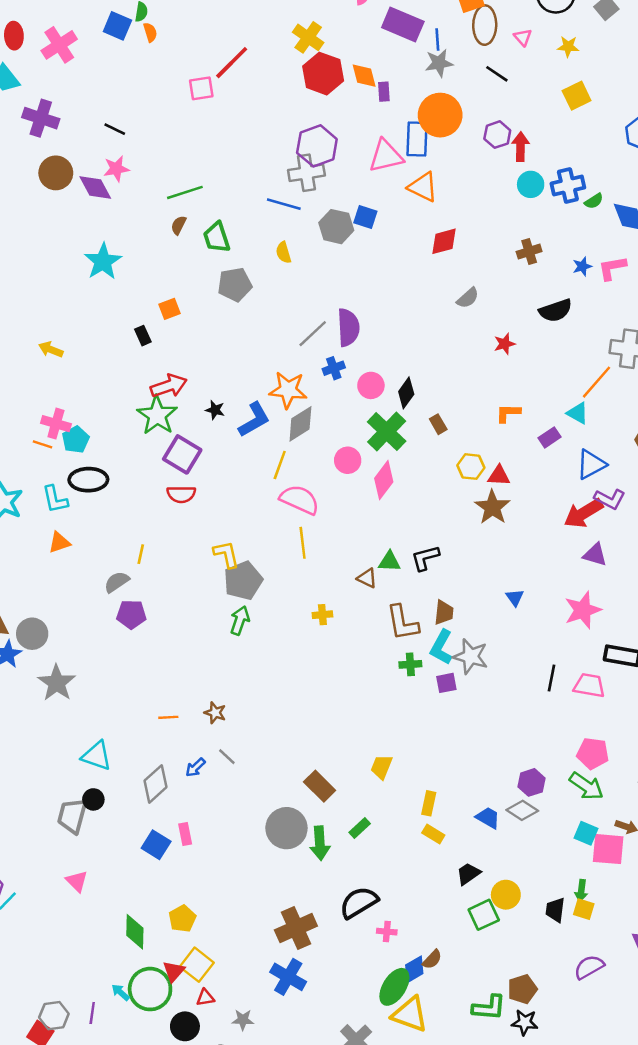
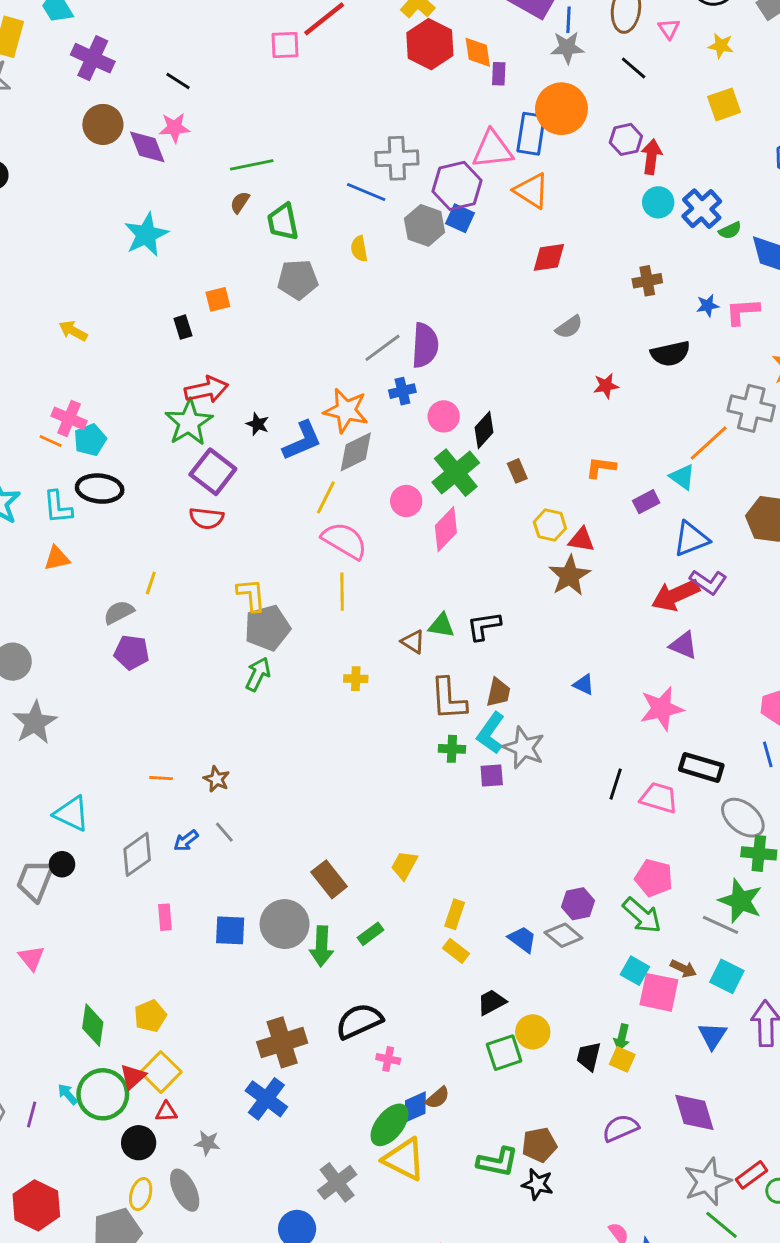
purple hexagon: (317, 146) -> (457, 186), moved
blue cross: (568, 186) -> (702, 209), turned -36
blue triangle: (515, 597) -> (584, 685), turned -36
blue square: (156, 845) -> (230, 930), moved, turned -36

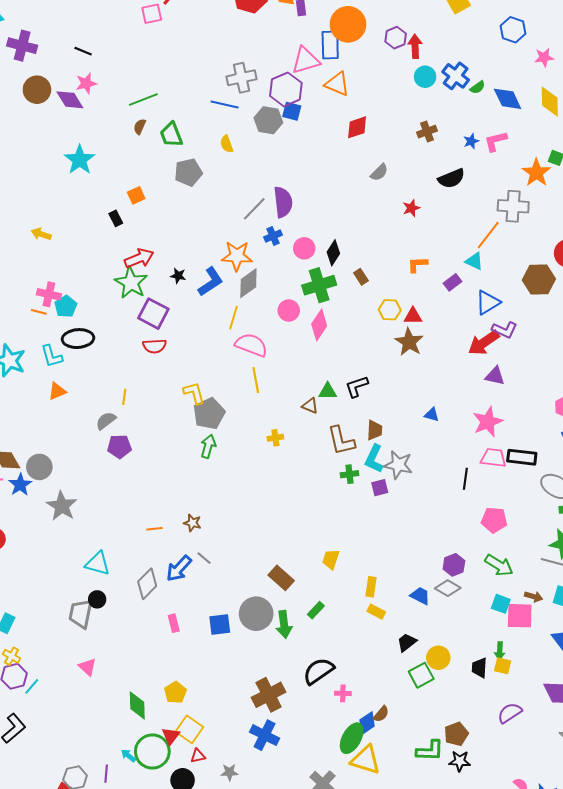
green cross: (456, 473) -> (319, 285), turned 32
pink trapezoid: (659, 798) -> (493, 458), moved
blue arrow: (186, 841) -> (179, 568), size x1.6
pink pentagon: (654, 878) -> (494, 520), moved

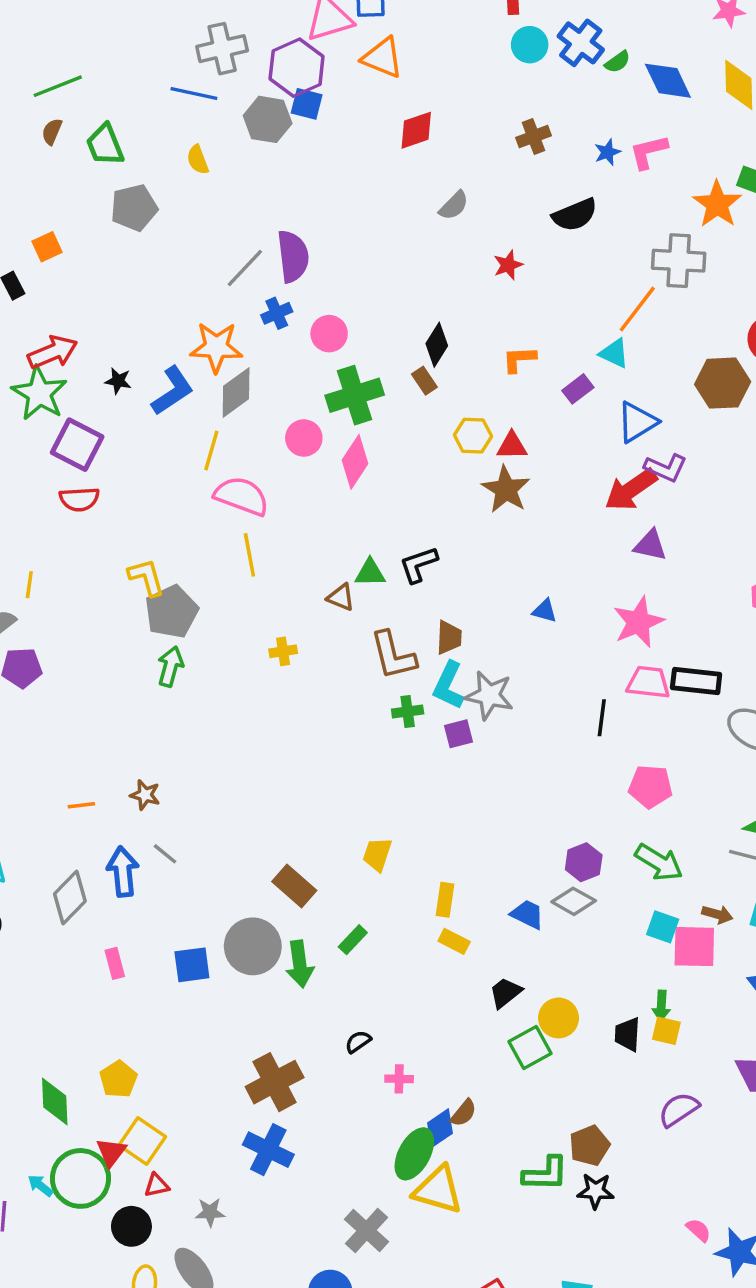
black diamond: (333, 253) -> (437, 345), moved
blue arrow: (179, 568) -> (123, 872), turned 132
black semicircle: (319, 671) -> (358, 1042), size x0.5

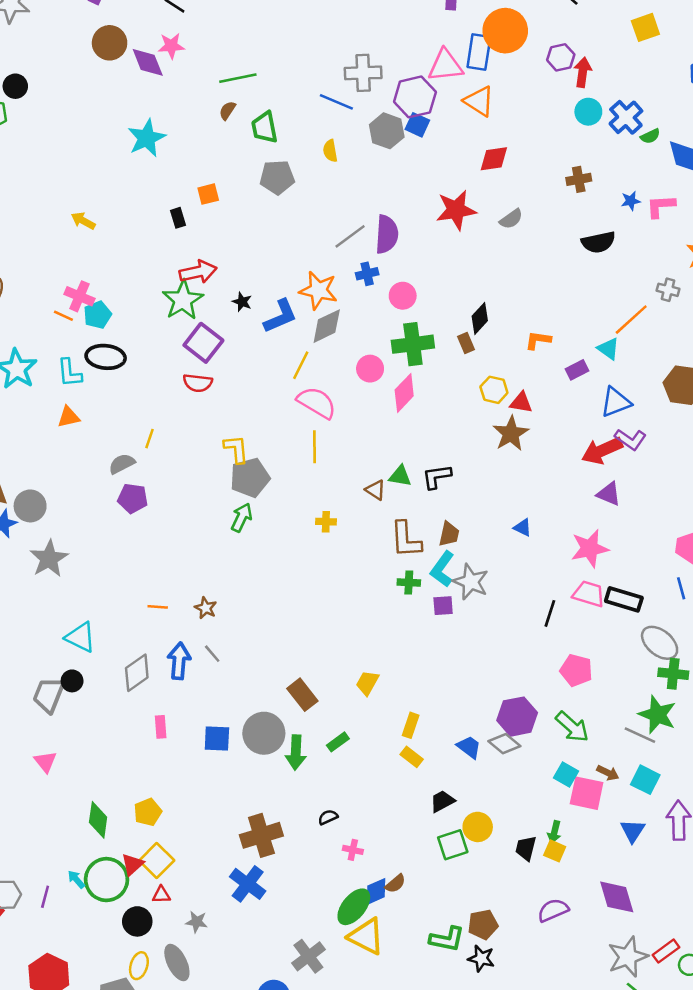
gray cross: (679, 261) -> (668, 290), size x0.6
red star: (508, 265) -> (456, 210), moved, size x1.8
purple hexagon: (584, 862) -> (517, 717), size x1.4

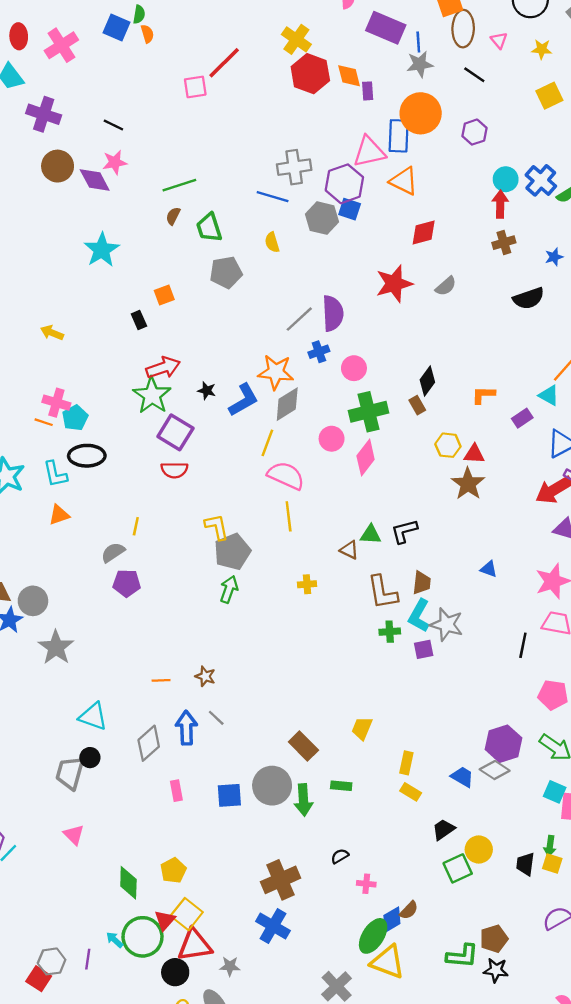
red arrow: (583, 72) -> (500, 204), moved
green rectangle: (338, 742) -> (341, 786), turned 48
red triangle: (161, 895) -> (195, 945), size x2.0

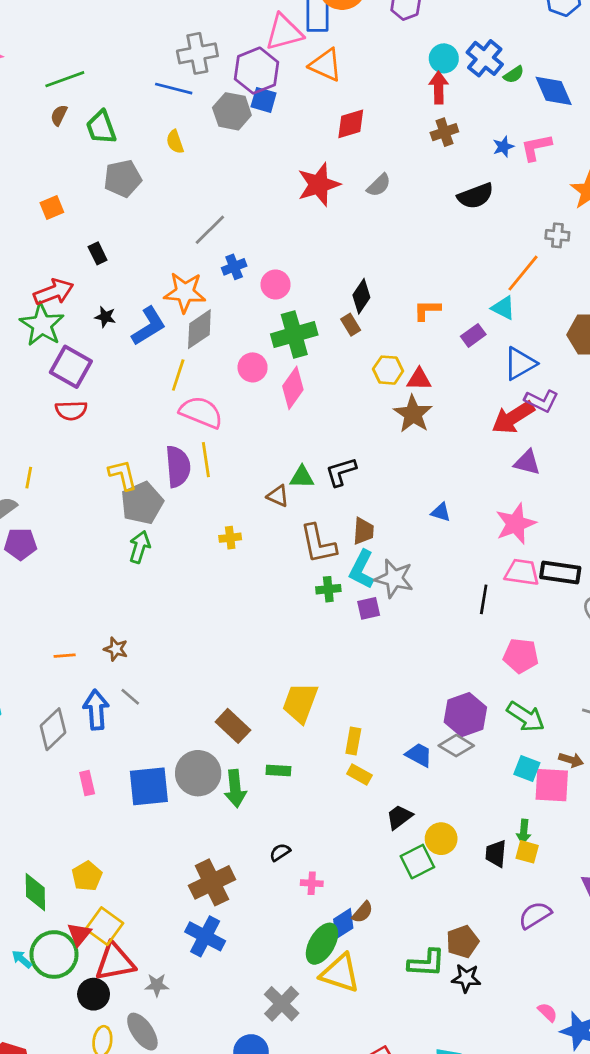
purple semicircle: (333, 313) -> (178, 467), moved
black rectangle: (139, 320) -> (98, 253), moved
yellow trapezoid: (362, 728) -> (300, 703), size x1.5
blue square: (229, 795) -> (149, 786), size x1.4

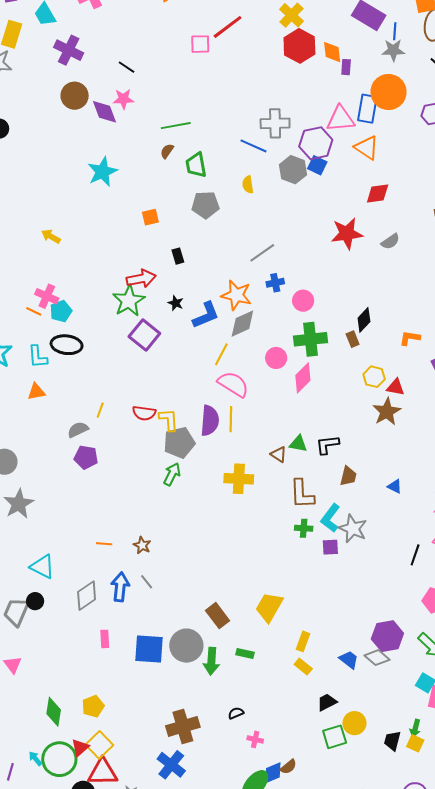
red semicircle: (71, 410) -> (144, 413), moved
brown trapezoid: (363, 531) -> (348, 476), moved
yellow cross: (230, 538) -> (239, 479), size x1.8

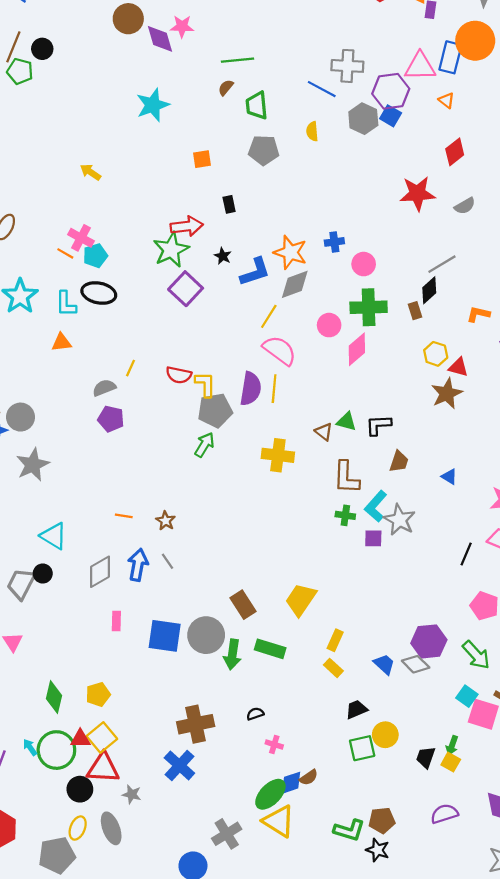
orange triangle: (367, 148) -> (446, 100), size x0.6
red diamond: (378, 193) -> (455, 152), turned -35
gray line: (262, 253) -> (442, 264), moved
green rectangle: (245, 654) -> (270, 649), size x1.5
red triangle: (80, 748) -> (80, 739), turned 36

